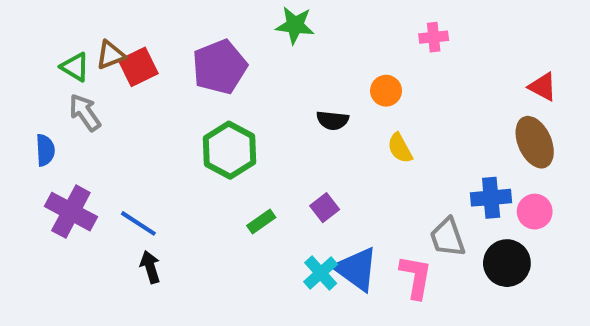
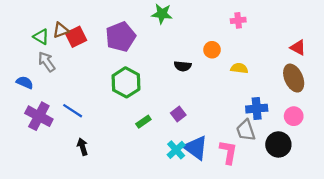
yellow semicircle: (400, 148) -> (239, 68), moved, turned 126
blue semicircle: (45, 150) -> (25, 82), turned -63
blue cross: (491, 198) -> (257, 109), moved
blue line: (138, 223) -> (73, 111), moved

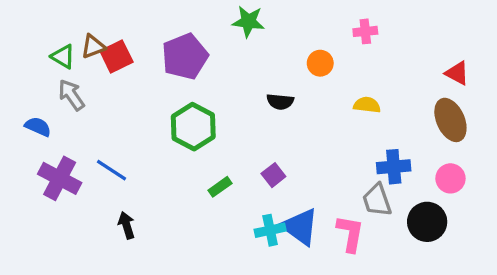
orange circle: (212, 50) -> (320, 63), moved
cyan cross: (176, 150) -> (270, 230), turned 30

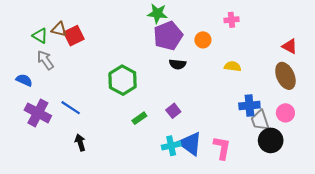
brown triangle: (93, 46) -> (59, 29), turned 35
purple pentagon: (185, 57) -> (168, 36), moved
gray trapezoid: (377, 200) -> (260, 120), moved

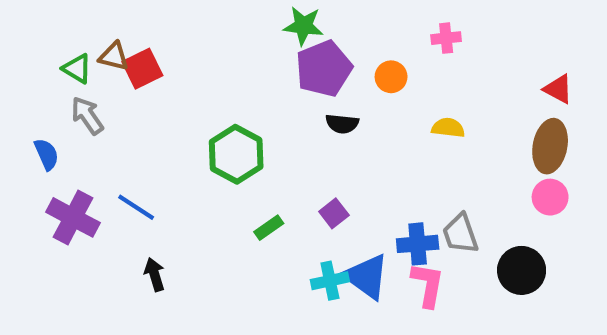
brown ellipse: (285, 76) -> (550, 146), turned 35
blue semicircle: (24, 80) -> (46, 154), turned 42
blue cross: (249, 106) -> (418, 244), moved
pink circle: (285, 113) -> (550, 197), moved
gray trapezoid: (260, 120) -> (460, 234), moved

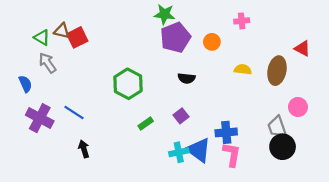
black semicircle: (342, 124) -> (187, 78), moved
brown ellipse: (550, 146) -> (277, 71), moved
gray trapezoid: (460, 234) -> (277, 127), moved

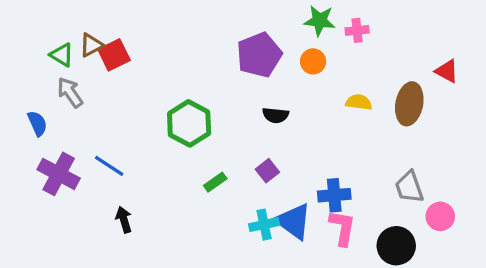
green star: (164, 14) -> (320, 21), moved
brown triangle: (62, 31) -> (91, 45), turned -42
pink circle: (298, 107) -> (440, 216), moved
black circle: (283, 147) -> (396, 246), moved

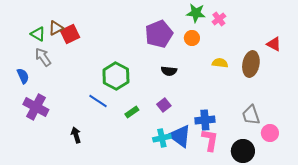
pink cross: (357, 30) -> (219, 19), turned -32
blue line: (109, 166) -> (98, 101), moved

